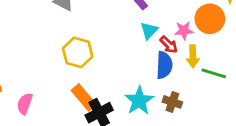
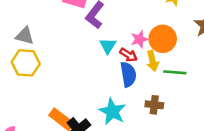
orange circle: (210, 19) -> (163, 39), moved
yellow hexagon: (78, 52) -> (26, 63), moved
brown cross: (172, 102) -> (154, 105), moved

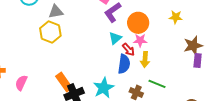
gray triangle: (25, 36) -> (56, 12), turned -42
orange circle: (163, 39) -> (138, 23), moved
green line: (175, 72) -> (157, 84), moved

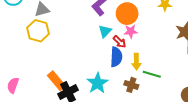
yellow arrow: (145, 59) -> (136, 62), moved

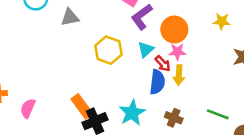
yellow hexagon: (38, 31) -> (108, 50), moved
yellow arrow: (136, 62) -> (179, 75), moved
green line: (152, 74) -> (218, 114), moved

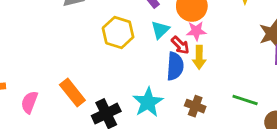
orange rectangle: (82, 106) -> (72, 92), moved

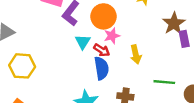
yellow hexagon: (118, 32) -> (22, 66), moved
yellow arrow: (199, 57) -> (136, 54), moved

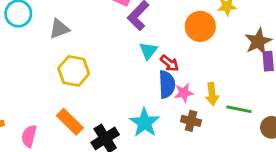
orange circle: (103, 16) -> (200, 26), moved
pink star: (112, 36) -> (184, 93), moved
yellow arrow: (136, 54) -> (212, 94), moved

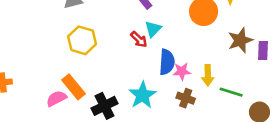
brown star: (258, 41) -> (240, 40), moved
red arrow: (169, 63) -> (139, 39), moved
pink semicircle: (29, 136) -> (56, 98), moved, turned 42

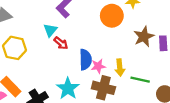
cyan triangle: (153, 29) -> (50, 30), moved
brown cross: (186, 98) -> (103, 88), size x1.5

